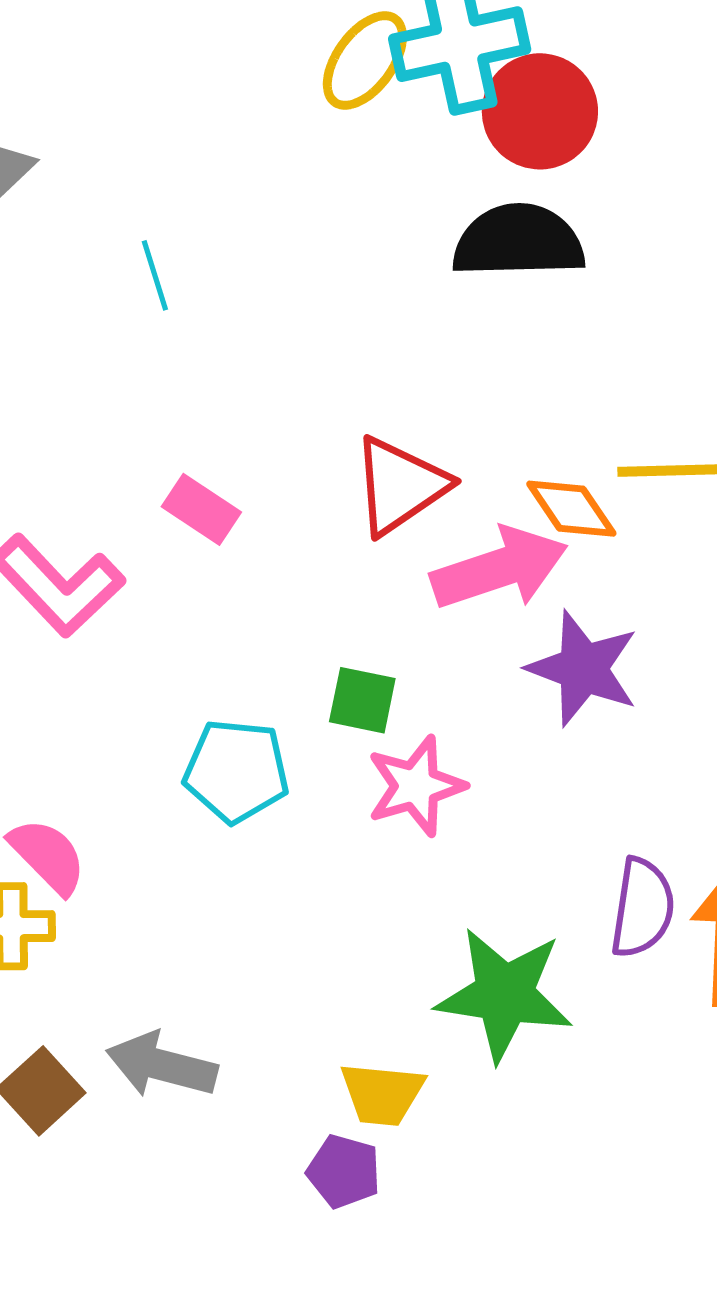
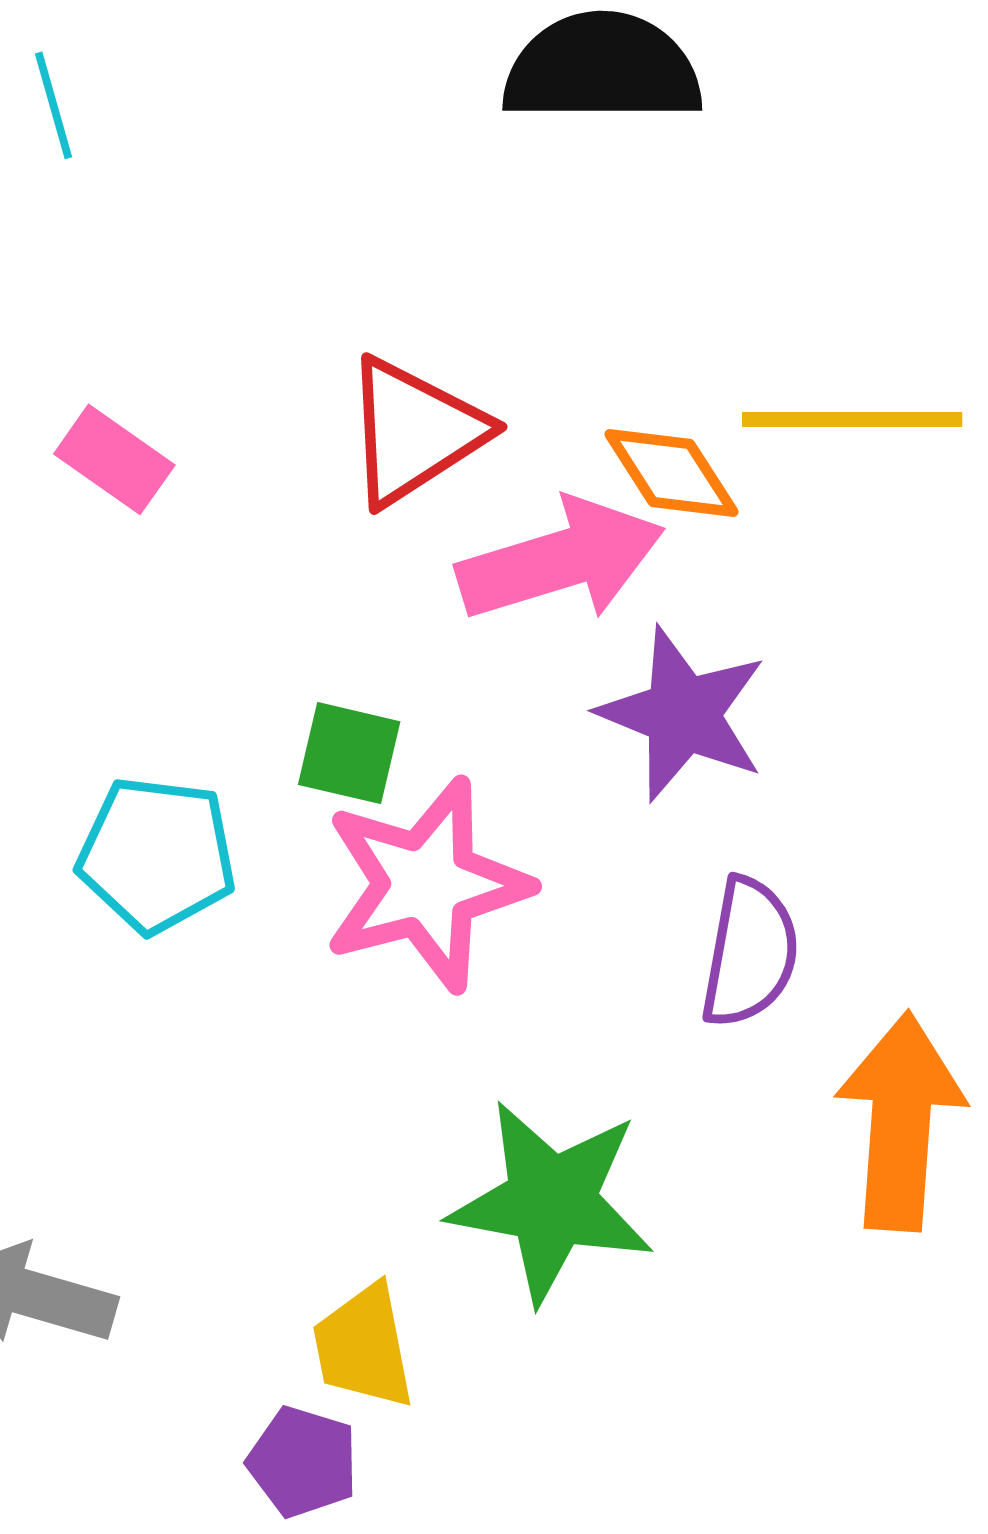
pink star: (416, 786) -> (426, 884), size x1.4
purple semicircle: (642, 908) -> (750, 952), moved
yellow trapezoid: (382, 1094) -> (364, 1347), turned 72

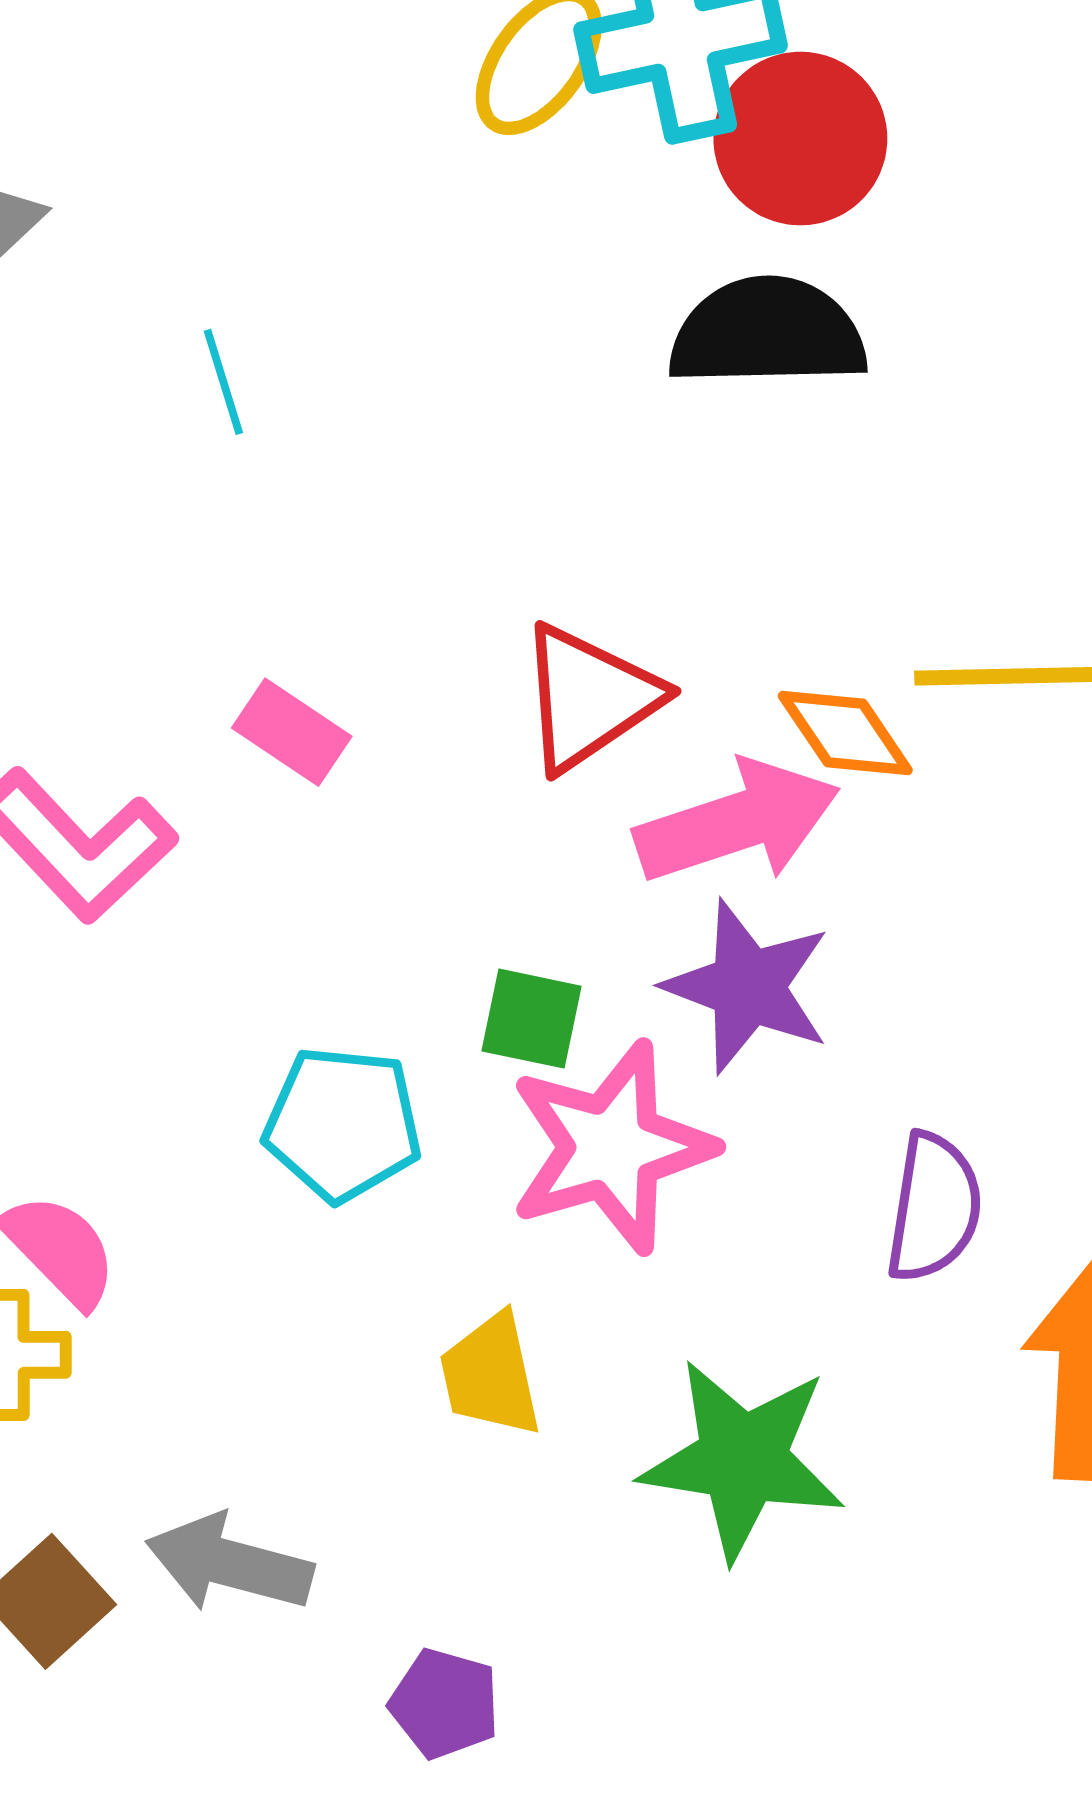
purple star: (683, 714) -> (748, 987), moved
yellow trapezoid: (364, 1347) -> (491, 1375), moved
purple pentagon: (303, 1462) -> (445, 1704), moved

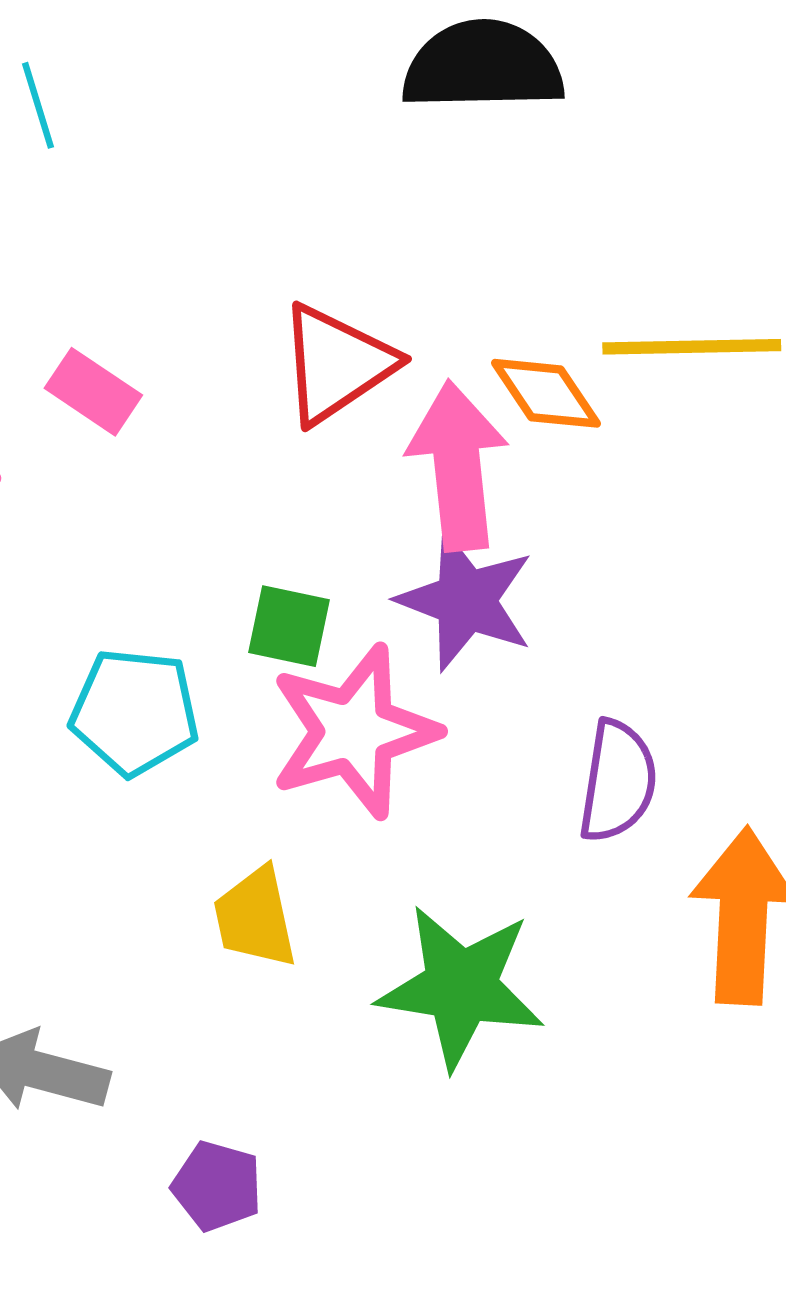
pink arrow: (737, 822) -> (458, 466), turned -78

